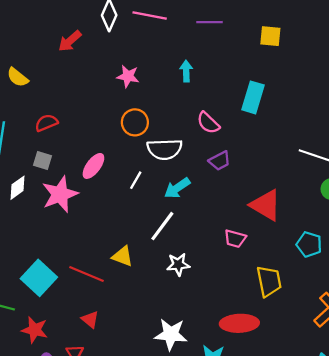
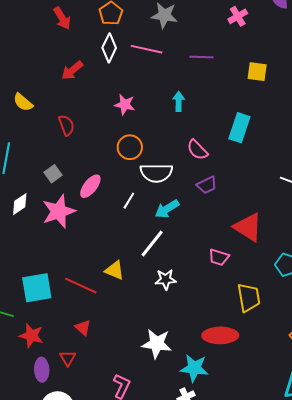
red semicircle: (46, 123) -> (66, 125), moved, turned 90
gray square: (42, 160) -> (53, 174), moved, turned 36
cyan square: (39, 278) -> (37, 288), turned 36

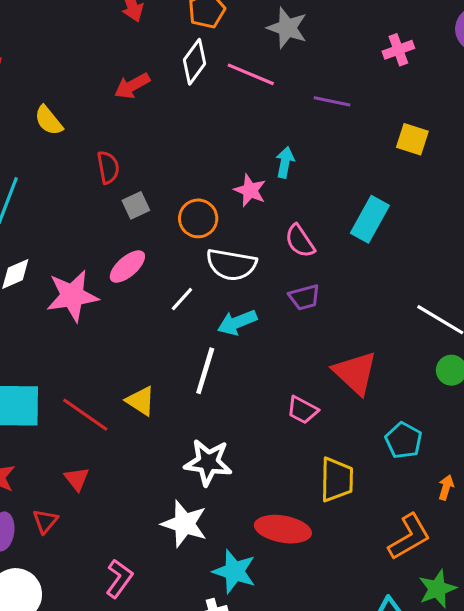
pink star: (125, 105) -> (250, 190), moved
gray square: (53, 174) -> (136, 205), moved
white line: (152, 244) -> (205, 371), turned -32
white star: (166, 279) -> (208, 462), moved, size x1.4

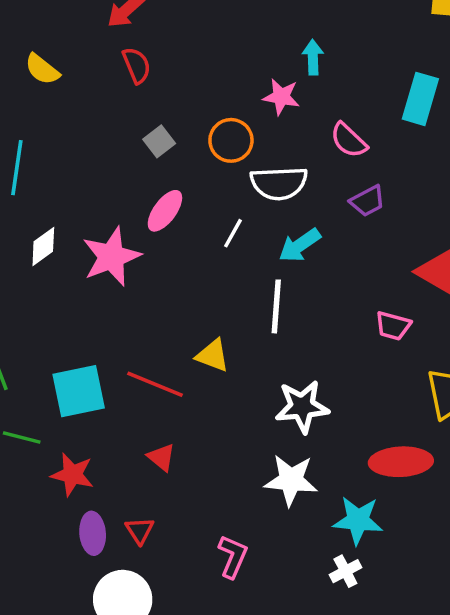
red semicircle: (108, 167) -> (136, 65), moved
red triangle: (45, 521) -> (140, 530), moved

